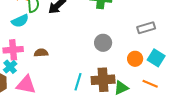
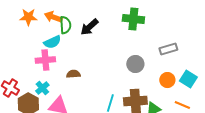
gray rectangle: (146, 28) -> (168, 49), moved
pink cross: (13, 50) -> (45, 60), moved

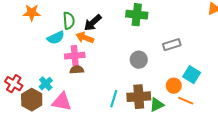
orange arrow: (53, 17) -> (85, 38), moved
pink cross: (45, 60) -> (75, 56), moved
orange circle: (167, 80) -> (174, 86), moved

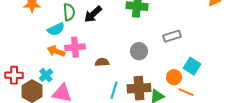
orange arrow: (85, 38) -> (56, 51), moved
brown semicircle: (77, 70) -> (102, 62), moved
red cross: (14, 84) -> (14, 75), turned -30

